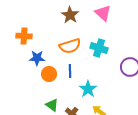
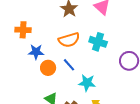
blue line: (70, 71) -> (69, 65), turned -40
cyan star: (88, 89) -> (87, 83), turned -30

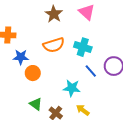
blue line: (69, 65) -> (91, 71), moved

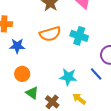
blue line: (91, 71) -> (96, 74), moved
orange circle: (33, 73) -> (22, 74), moved

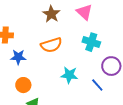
cyan cross: (79, 36) -> (91, 42), moved
cyan star: (68, 77) -> (69, 75), moved

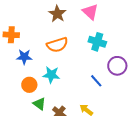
cyan star: (69, 75) -> (51, 75), moved
blue line: (97, 85) -> (96, 81), moved

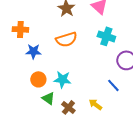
cyan star: (51, 75) -> (62, 79), moved
blue line: (96, 81) -> (113, 85), moved

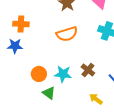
blue star: (33, 51) -> (15, 46), moved
brown cross: (68, 107) -> (88, 70), moved

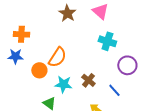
orange semicircle: (67, 34) -> (57, 57), moved, turned -40
orange circle: (39, 74) -> (39, 70), moved

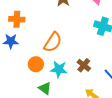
orange circle: (39, 70) -> (36, 64), moved

